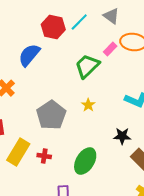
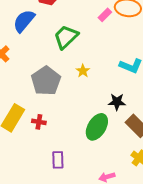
green trapezoid: (87, 66) -> (66, 37), moved
green ellipse: (85, 161) -> (97, 127), moved

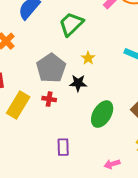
black star: (117, 102) -> (78, 83), moved
red cross: (39, 122) -> (49, 99), moved

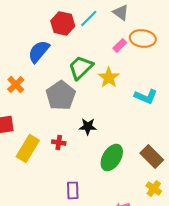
yellow star: (88, 58) -> (109, 77), moved, size x1.5
gray pentagon: (51, 68) -> (61, 95), moved

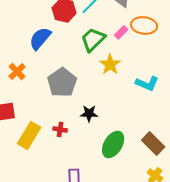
green trapezoid: (81, 67) -> (93, 39), moved

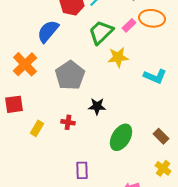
yellow star: (110, 64) -> (118, 57), turned 30
orange cross: (17, 71) -> (25, 64), size x1.4
yellow rectangle: (29, 135) -> (37, 128), size x0.6
brown rectangle: (153, 143) -> (161, 136), size x0.7

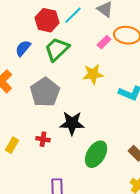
blue semicircle: (48, 31) -> (23, 48), size x0.7
green trapezoid: (101, 32) -> (57, 49), moved
black star: (97, 106) -> (72, 123), size x1.4

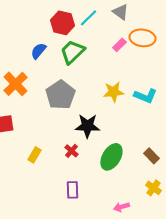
yellow star: (93, 74) -> (113, 92), moved
red cross: (43, 139) -> (71, 151), moved, turned 32
yellow rectangle: (12, 145) -> (34, 155), moved

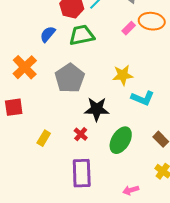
green trapezoid: (72, 52) -> (82, 35), turned 32
cyan L-shape: (145, 96) -> (143, 98), moved
purple rectangle: (72, 190) -> (82, 173), size x1.6

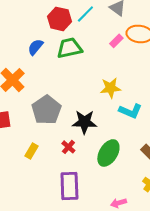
gray pentagon: (70, 78) -> (46, 110), moved

